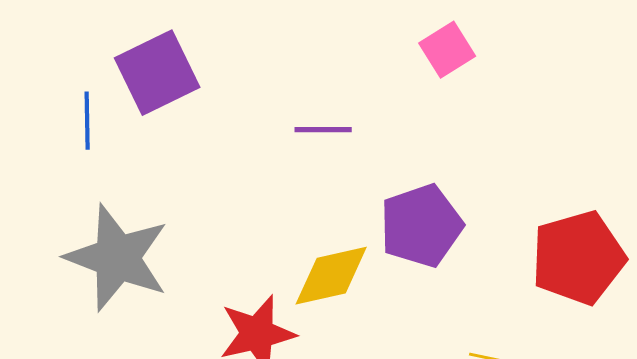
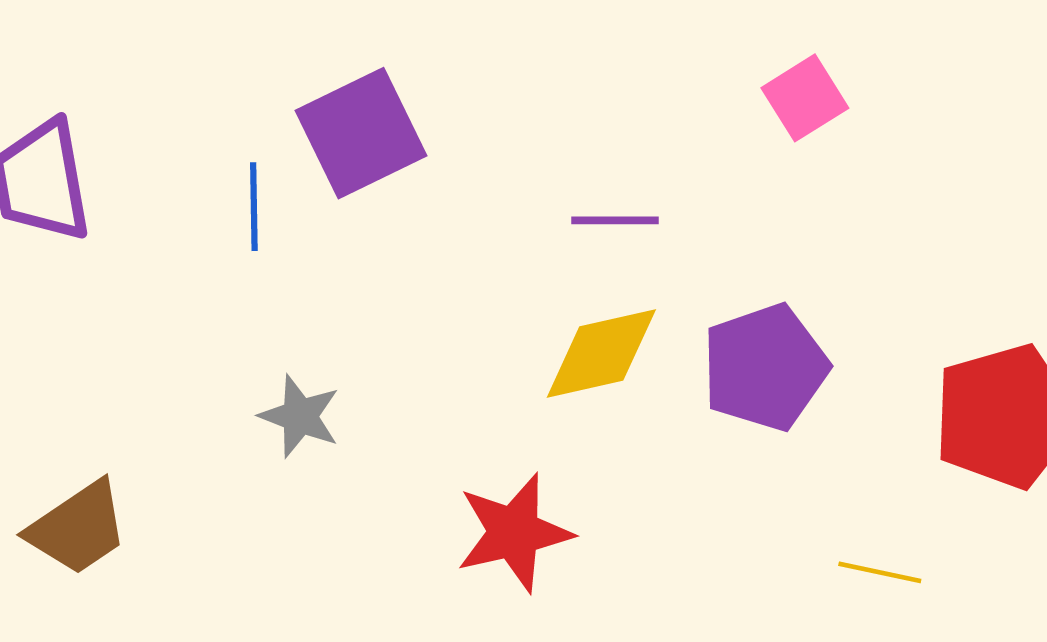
gray star: (117, 258) -> (300, 416), size x0.5
yellow diamond: (331, 276) -> (601, 354), moved

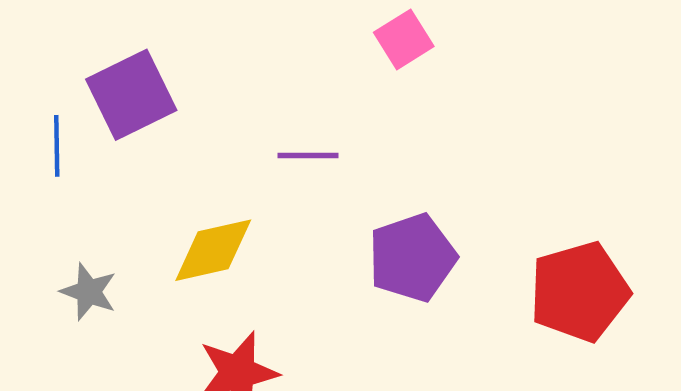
pink square: (805, 98) -> (404, 39), moved
yellow diamond: (601, 354) -> (213, 250), moved

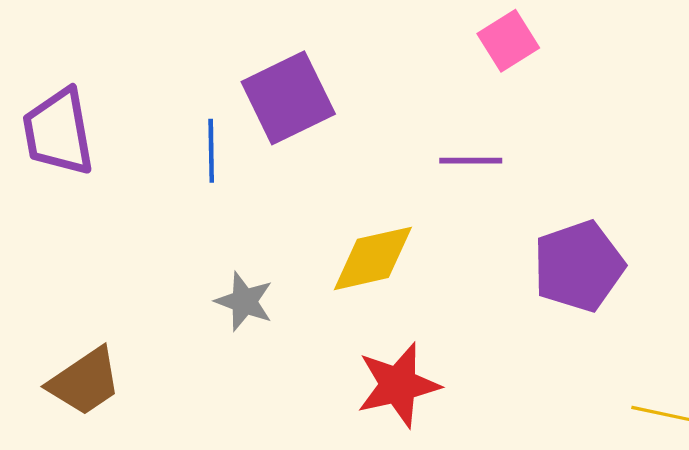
pink square: (404, 39) -> (508, 41), moved

